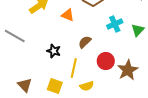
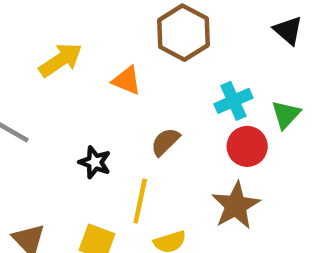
red circle: (106, 61) -> (247, 146), moved
brown star: (128, 70) -> (236, 206), moved

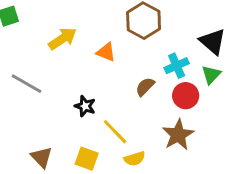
black triangle: (288, 30) -> (213, 42), moved, size x1.4
brown semicircle: (165, 142) -> (145, 87), moved
yellow line: (140, 201) -> (115, 132), turned -56

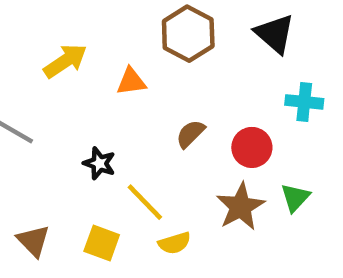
black triangle: (213, 42) -> (275, 34), moved
orange triangle: (106, 52) -> (131, 81), turned -30
cyan cross: (177, 66) -> (304, 102), moved, turned 30
green triangle: (211, 75) -> (295, 198), moved

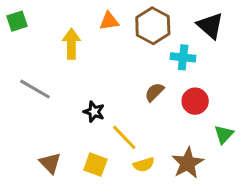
yellow arrow: (65, 61) -> (71, 44), turned -56
orange triangle: (131, 81) -> (109, 21), moved
cyan cross: (304, 102) -> (183, 57), moved
brown star: (241, 207) -> (188, 163), moved

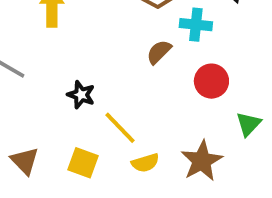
brown semicircle: (154, 92) -> (159, 52), moved

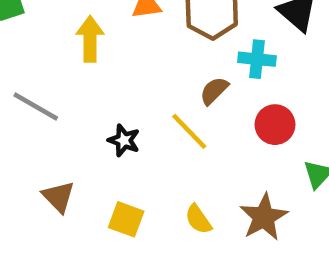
yellow line: (120, 128) -> (189, 131), moved
brown triangle: (25, 161) -> (58, 197), moved
yellow semicircle: (145, 163) -> (198, 219), turned 72

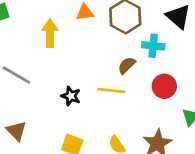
yellow line: (189, 131) -> (111, 90), turned -40
brown triangle: (58, 197) -> (16, 131), moved

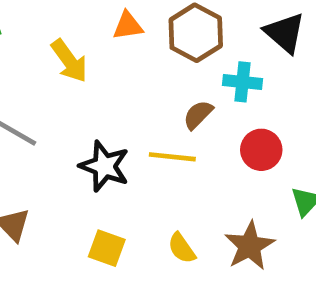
yellow arrow: (50, 33) -> (69, 61), turned 144
black star: (71, 96) -> (104, 166), size x1.5

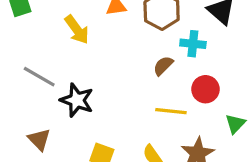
yellow line: (172, 157) -> (171, 111), moved
black star: (104, 166) -> (77, 100), moved

